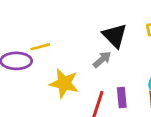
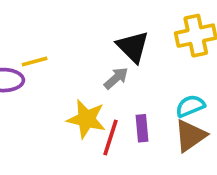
yellow star: (64, 83) -> (86, 119), moved

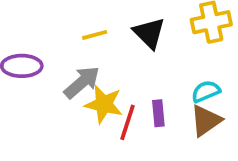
yellow line: (35, 62) -> (95, 35), moved
gray arrow: (116, 78) -> (82, 82), moved, size x1.5

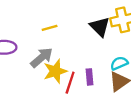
black triangle: (149, 33) -> (100, 27), moved
yellow star: (104, 104) -> (55, 71), turned -30

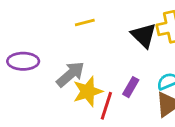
yellow line: (50, 28) -> (85, 22), moved
purple rectangle: (90, 77) -> (131, 87), moved, turned 35

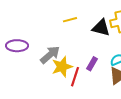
yellow line: (85, 22) -> (70, 20), moved
black triangle: (144, 35) -> (101, 28), turned -30

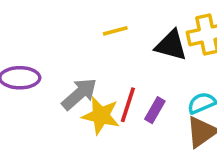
yellow star: (62, 67) -> (101, 116), turned 30
red line: (75, 77) -> (128, 105), moved

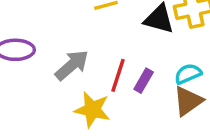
yellow star: (101, 116) -> (92, 110), moved

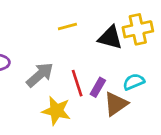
red line: (118, 75) -> (77, 83), turned -36
brown triangle: (188, 101) -> (116, 104), moved

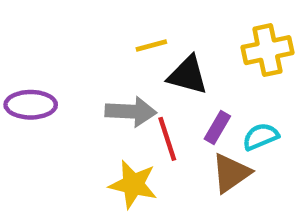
black triangle: (110, 38) -> (188, 75), moved
gray arrow: (40, 75) -> (131, 112), moved, turned 44
purple rectangle: (98, 87) -> (217, 127), moved

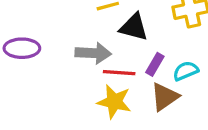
red line: (167, 139) -> (119, 73), turned -68
yellow star: (133, 184) -> (114, 102), moved

